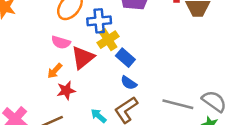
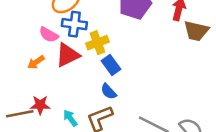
blue cross: (99, 21) -> (74, 24), moved
red star: (66, 91) -> (40, 105), moved

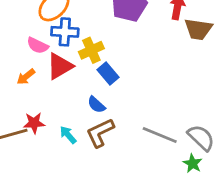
blue semicircle: (109, 92) -> (96, 105), moved

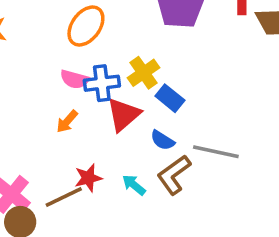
blue cross: (65, 32) -> (102, 83), moved
red triangle: (60, 66) -> (124, 115), moved
gray line: (160, 135) -> (216, 152), moved

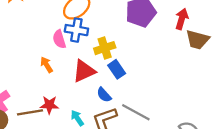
pink semicircle: (75, 79) -> (59, 39), turned 42
blue cross: (102, 83) -> (76, 30), moved
orange arrow: (67, 121) -> (46, 65), turned 91

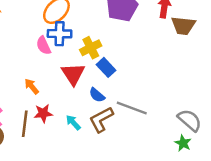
orange arrow: (46, 65) -> (32, 86), moved
red triangle: (84, 71) -> (73, 74), turned -30
brown line: (30, 112) -> (25, 124), turned -65

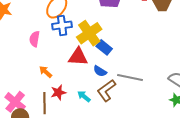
pink semicircle: (43, 45) -> (34, 39), moved, turned 42
yellow cross: (91, 48) -> (89, 33), size x1.4
red triangle: (73, 74) -> (78, 57), turned -45

